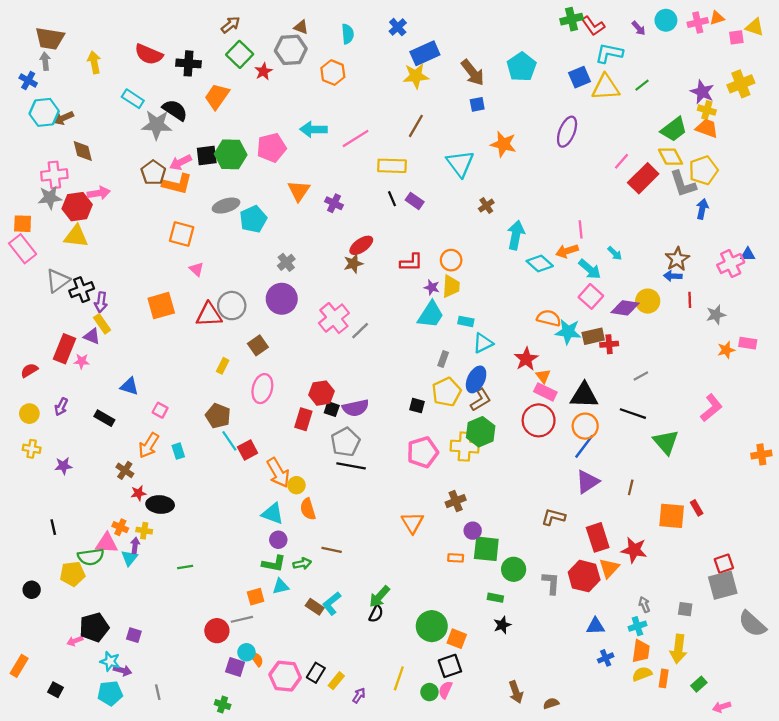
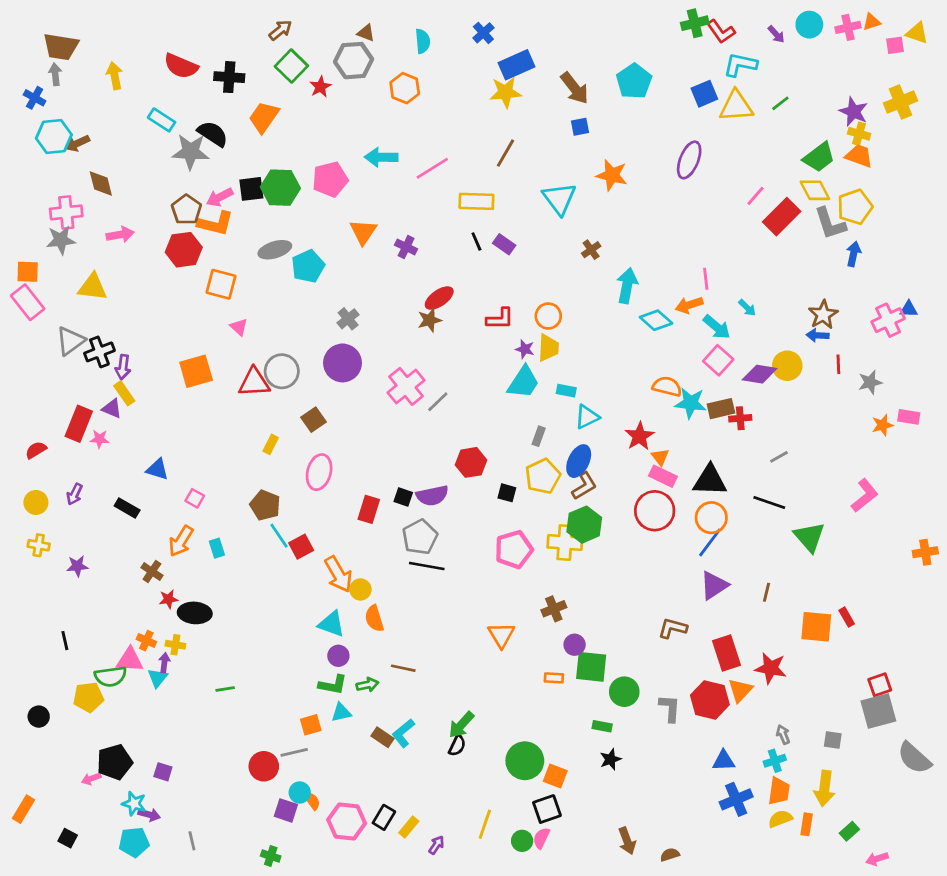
red hexagon: (77, 207) -> (184, 250), moved
red hexagon: (321, 393) -> (471, 462), moved
blue cross: (606, 658) -> (736, 799), size x1.6

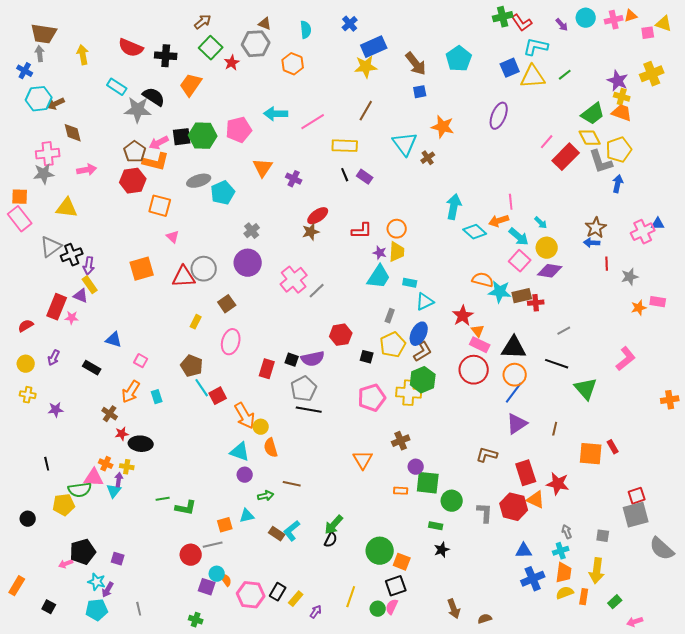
brown cross: (591, 250) -> (428, 158), moved
yellow circle: (787, 366) -> (547, 248), moved
green L-shape: (333, 685) -> (186, 508), moved
orange triangle: (740, 690) -> (536, 500), turned -48
purple arrow: (149, 815) -> (108, 590), turned 105

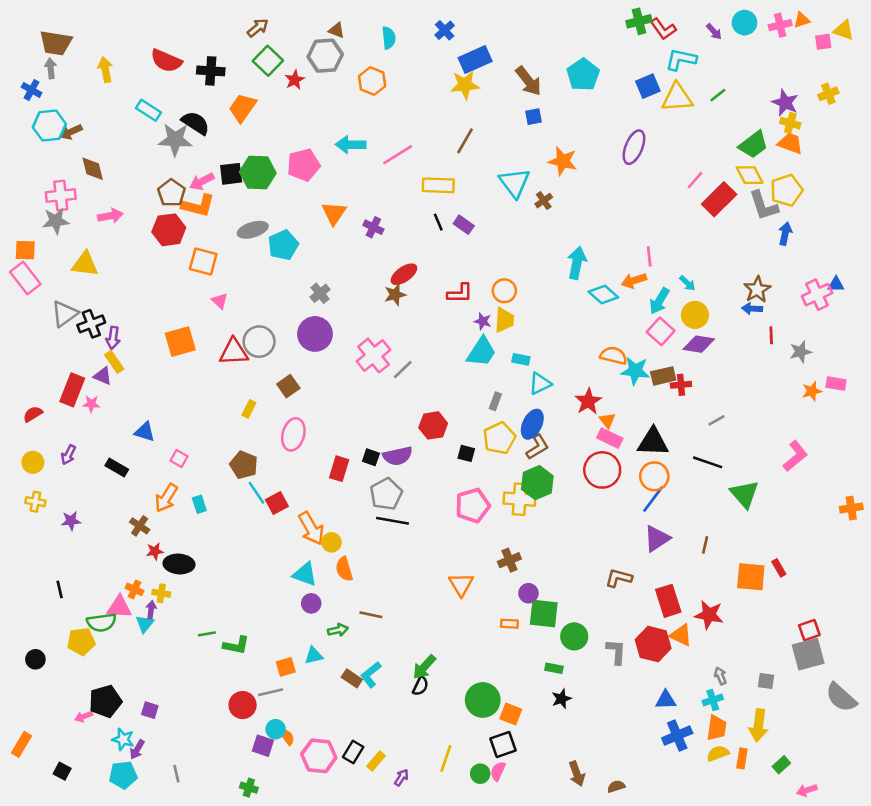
yellow cross: (652, 74) -> (828, 94), size x0.7
cyan arrow: (519, 237) -> (659, 301), turned 80

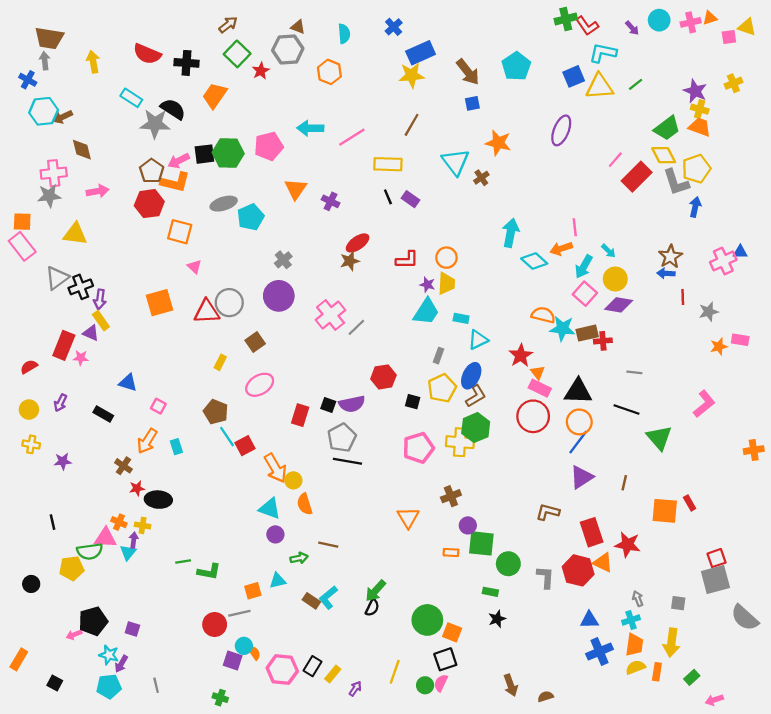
gray line: (717, 420) -> (634, 372), turned 35
pink ellipse: (293, 434) -> (260, 385), turned 44

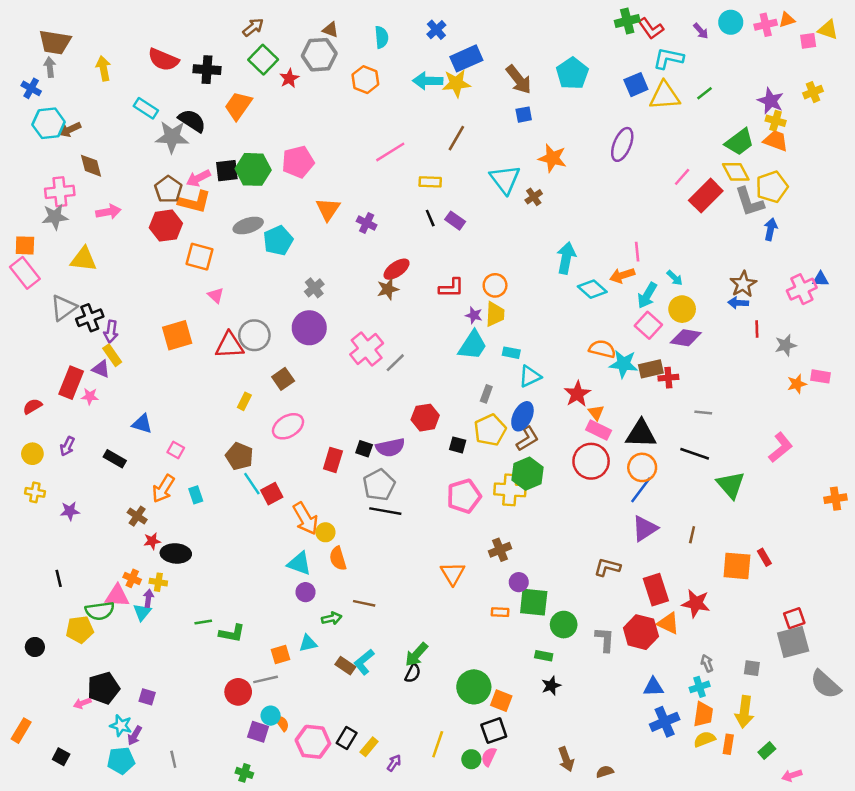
cyan arrow: (310, 128) -> (428, 81), moved
yellow rectangle: (388, 164) -> (430, 182), size x0.7

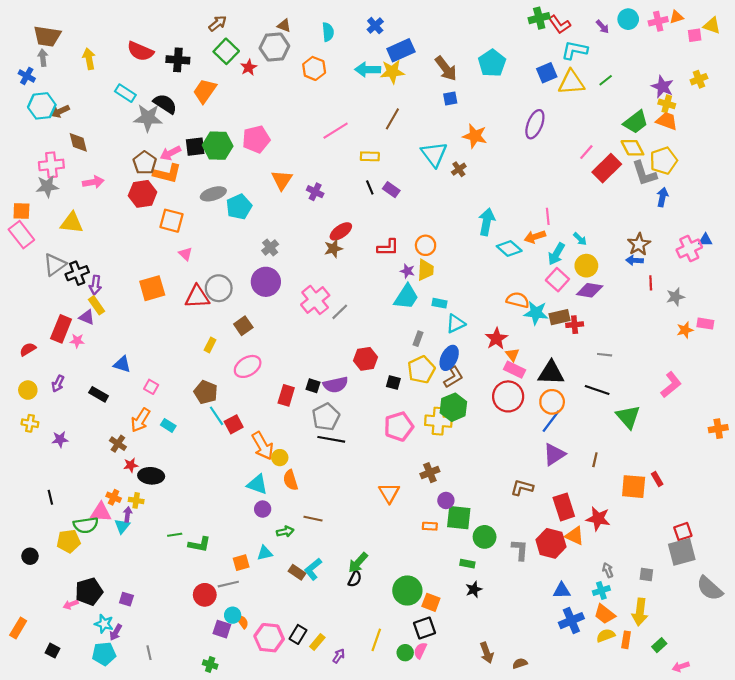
cyan rectangle: (196, 495) -> (168, 425), turned -40
orange trapezoid: (703, 714) -> (605, 614), turned 120

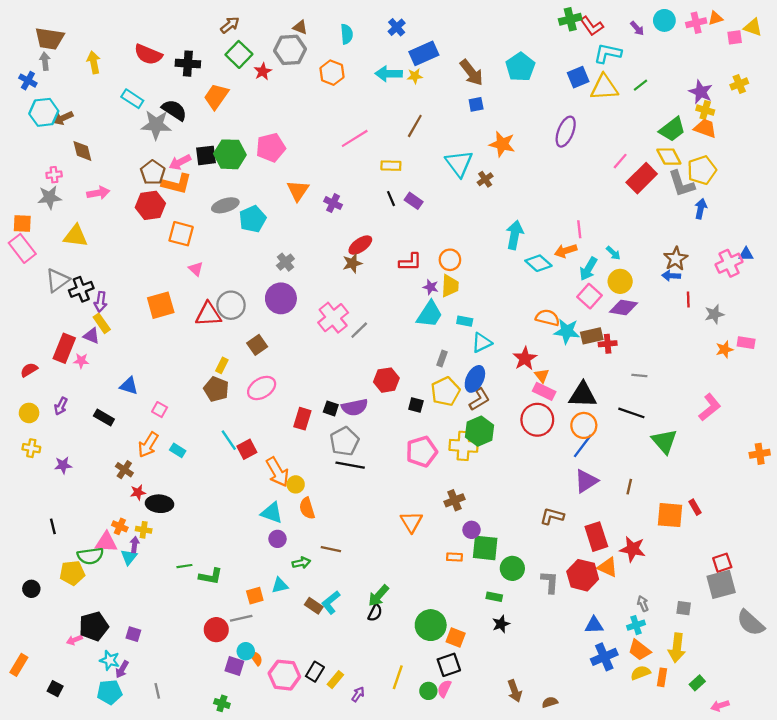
yellow star: (392, 72) -> (415, 76), size x0.6
pink cross: (51, 165) -> (54, 175), size x0.6
brown pentagon: (206, 392) -> (216, 389), moved

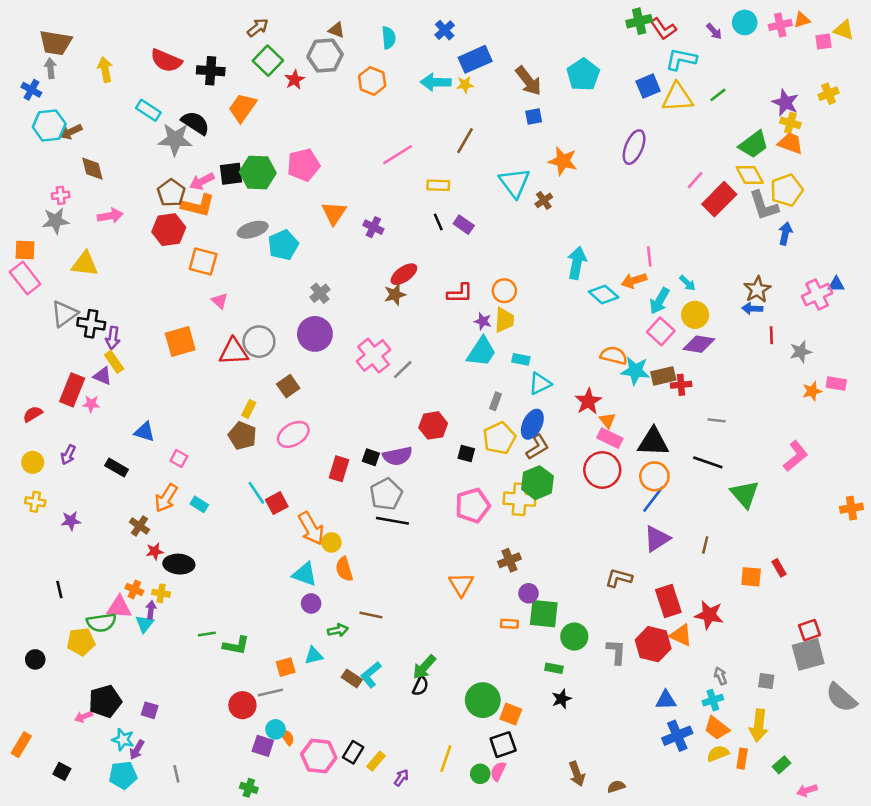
black cross: (81, 289) -> (91, 324), turned 30
orange square: (670, 515) -> (751, 577), size x0.7

